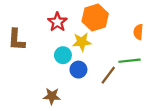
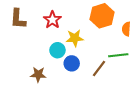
orange hexagon: (95, 18) -> (102, 16), moved
brown L-shape: (16, 40) -> (18, 19), moved
brown star: (52, 96) -> (38, 75), moved

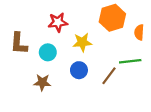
brown L-shape: (18, 19) -> (19, 43), moved
red star: (52, 20) -> (58, 22), turned 30
cyan circle: (57, 50) -> (48, 52), moved

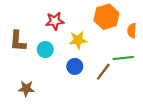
brown star: (42, 82) -> (26, 89), moved

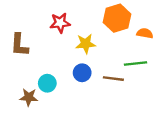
orange semicircle: (132, 31) -> (145, 33), turned 96
cyan circle: (45, 50) -> (47, 83), moved
brown line: (103, 72) -> (113, 79), turned 60

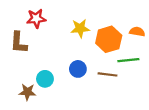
orange hexagon: (117, 18) -> (109, 39), moved
red star: (60, 23) -> (36, 18), moved
yellow star: (86, 44) -> (80, 28), moved

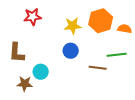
orange hexagon: (109, 39) -> (101, 21), moved
brown L-shape: (19, 43) -> (17, 53), moved
blue circle: (78, 69) -> (71, 51), moved

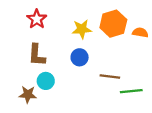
red star: (33, 17) -> (37, 19), turned -30
brown L-shape: (17, 53) -> (37, 55), moved
green line: (117, 55) -> (131, 91), moved

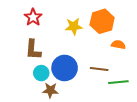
orange semicircle: (140, 33) -> (118, 45), moved
blue circle: (80, 57) -> (65, 68), moved, size x1.6
brown star: (28, 94) -> (50, 90), moved

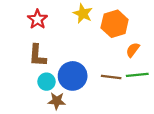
yellow star: (74, 26) -> (83, 14), moved, turned 30
orange semicircle: (118, 45) -> (133, 50), turned -64
green line: (118, 82) -> (137, 75), moved

